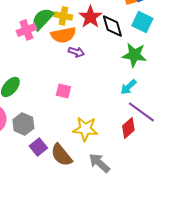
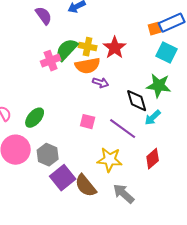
black diamond: (112, 26) -> (137, 101), moved
purple line: (141, 112) -> (123, 129), moved
purple square: (38, 147) -> (63, 178), size x1.4

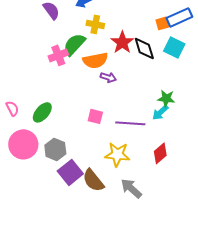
yellow cross: (88, 47) -> (95, 24), moved
green star: (159, 86) -> (166, 98), moved, size x0.7
black diamond: (137, 101) -> (144, 48), moved
purple line: (123, 129) -> (130, 123), turned -32

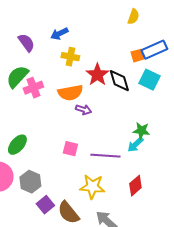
green semicircle: (74, 44) -> (17, 77), moved
purple square: (70, 172) -> (45, 205), size x0.7

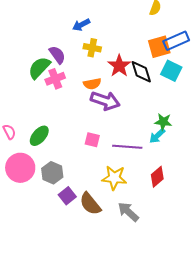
purple semicircle: (26, 43) -> (57, 55), moved
orange square: (137, 56) -> (159, 47), size x1.6
orange semicircle: (70, 93) -> (92, 84), size x0.7
purple arrow: (83, 110) -> (105, 101), size x1.8

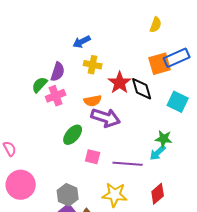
purple semicircle: (57, 55) -> (58, 72), turned 54
green semicircle: (39, 68) -> (40, 85), size x0.7
cyan square: (171, 71) -> (178, 102), moved
green ellipse: (39, 136) -> (73, 135), moved
gray hexagon: (52, 173) -> (68, 195), moved

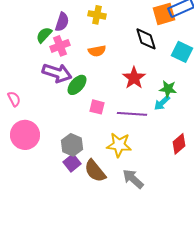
red star: (120, 83) -> (134, 78), moved
purple arrow: (106, 118) -> (57, 73), moved
red diamond: (158, 194) -> (179, 144), moved

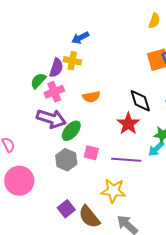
yellow cross: (97, 15) -> (72, 61), moved
black diamond: (146, 39) -> (140, 101), moved
gray hexagon: (72, 145) -> (66, 160), moved

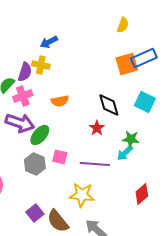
red star: (128, 124) -> (97, 128), size x0.7

